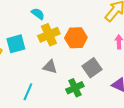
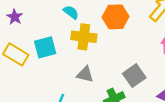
yellow cross: (49, 35) -> (84, 37), turned 30
orange hexagon: (76, 38) -> (115, 17), moved

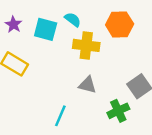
cyan square: (45, 47) -> (46, 29), moved, turned 30

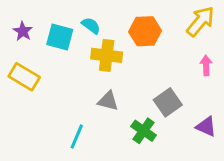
green cross: (118, 111) -> (144, 131), turned -30

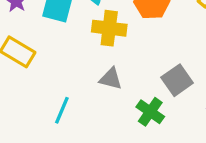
cyan line: (77, 136) -> (62, 110), moved

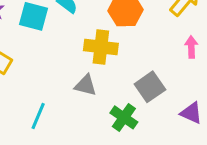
yellow cross: (109, 28) -> (101, 47), moved

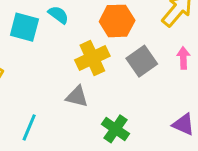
yellow cross: (101, 47) -> (92, 58), turned -32
gray square: (150, 87) -> (142, 61), moved

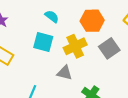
cyan square: (24, 27) -> (43, 42), moved

